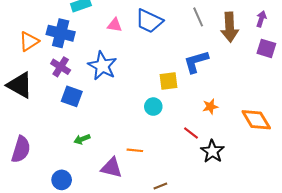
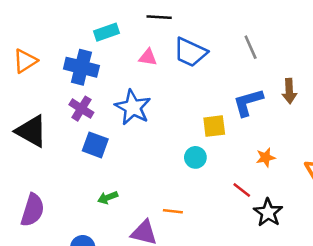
brown arrow: (230, 27) -> (289, 91), moved, size x0.7
orange triangle: (29, 41) -> (25, 61), moved

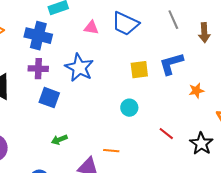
brown arrow: (289, 91) -> (204, 33), moved
purple cross: (81, 109) -> (38, 69), turned -30
yellow square: (214, 126) -> (139, 70), moved
orange star: (266, 157) -> (196, 91), moved
black star: (268, 213) -> (201, 144), moved

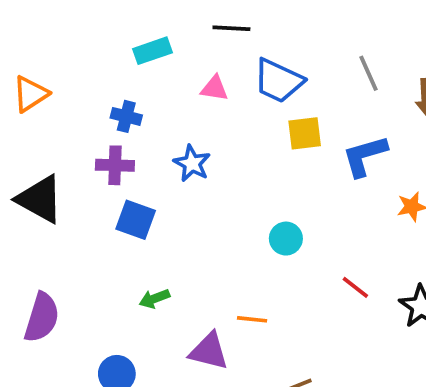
blue cross: (38, 36) -> (126, 116), moved, size x0.6
blue star: (79, 68) -> (192, 163), size x0.7
yellow square: (139, 70) -> (305, 133), moved

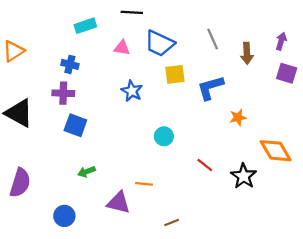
blue star: (192, 163) -> (132, 91), moved

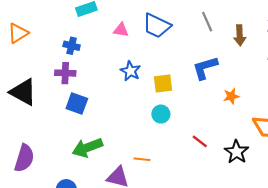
yellow square: (175, 74) -> (163, 84), moved
green arrow: (86, 172) -> (87, 148), size x1.8

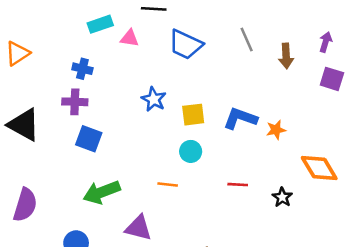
pink triangle: (121, 30) -> (130, 38), moved
blue L-shape: (205, 68) -> (240, 118), moved, turned 36
red line: (200, 141) -> (238, 185), turned -35
black star: (237, 152) -> (282, 197), size x0.7
orange line: (142, 159) -> (168, 185), moved

